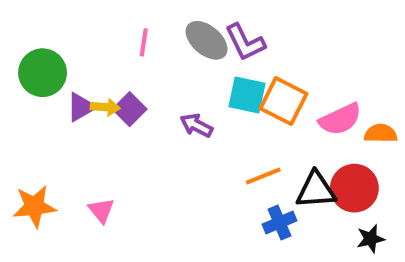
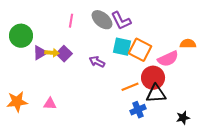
orange semicircle: (381, 133) -> (188, 44), moved
red circle: (354, 188) -> (153, 78), moved
pink triangle: (101, 210) -> (50, 104), turned -48

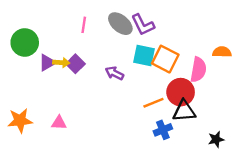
pink semicircle: (168, 59) -> (198, 70), turned -55

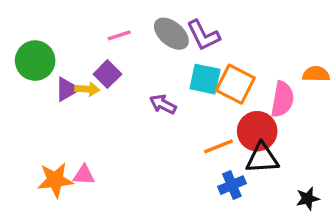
pink line: (84, 25) -> (119, 35), turned 63
purple square: (75, 64) -> (107, 74), moved
orange star: (20, 120) -> (55, 180), moved

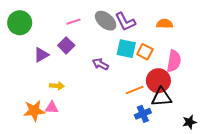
green circle: (35, 61) -> (20, 23), moved
orange semicircle: (316, 74) -> (165, 24), moved
orange square: (235, 84) -> (145, 52), size x0.7
yellow arrow: (87, 89) -> (57, 86), moved

